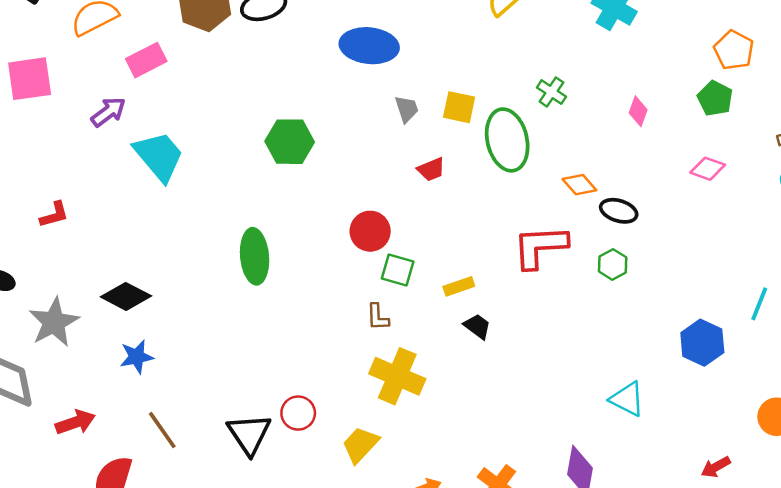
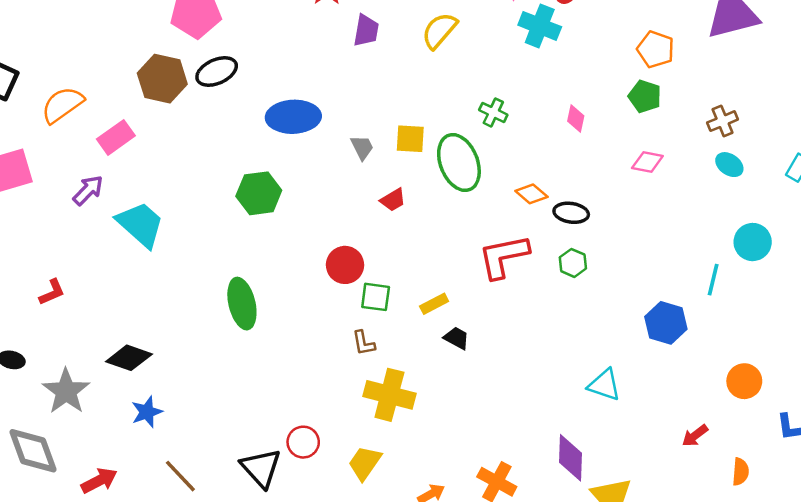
blue ellipse: (369, 46) -> (293, 117), moved

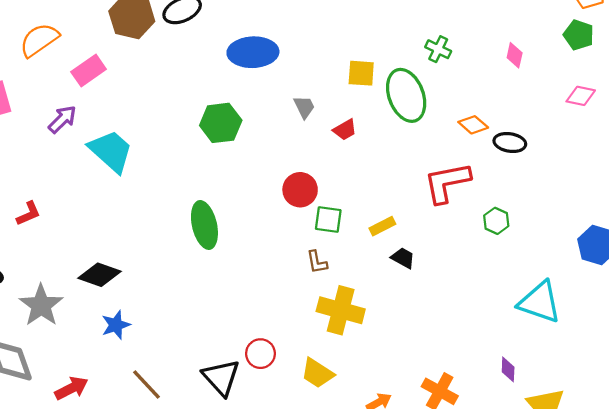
gray trapezoid: (362, 147) -> (304, 107), moved
green hexagon: (573, 263) -> (496, 221), moved
cyan triangle: (604, 385) -> (540, 302), size x1.4
purple diamond: (571, 458) -> (508, 369), size x0.6
yellow trapezoid: (365, 463) -> (317, 373), turned -92

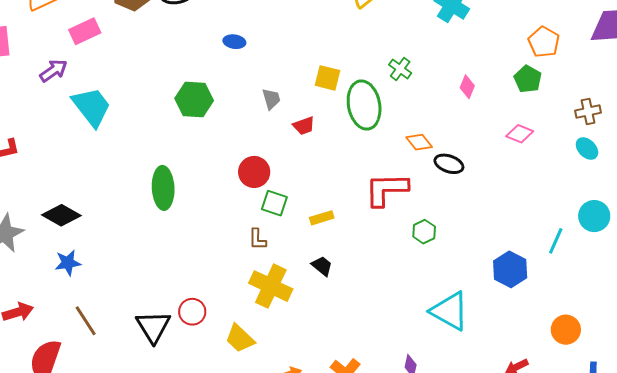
blue ellipse: (253, 52) -> (234, 42), size x0.5
black trapezoid: (403, 258) -> (322, 266), moved

